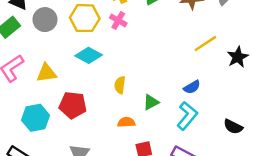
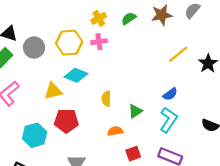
pink cross: (118, 20) -> (99, 42), turned -32
yellow triangle: (46, 73) -> (53, 91), moved

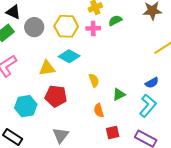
green semicircle: (129, 18) -> (115, 21), moved
yellow semicircle: (106, 99) -> (94, 80), turned 152
orange semicircle: (115, 131) -> (99, 110), turned -104

